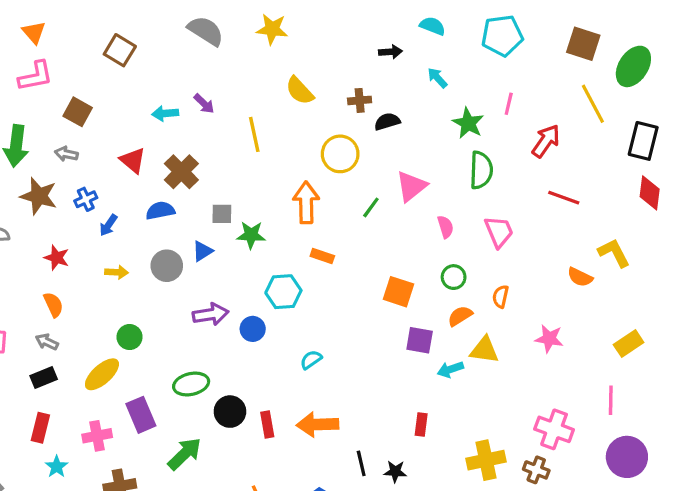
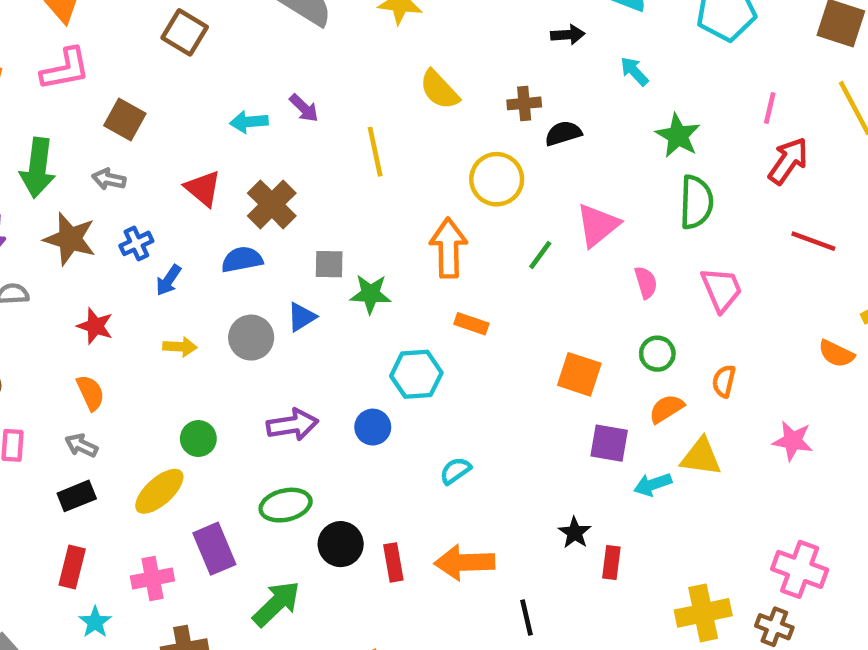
pink line: (509, 104) -> (770, 108), moved
purple arrow: (211, 314) -> (292, 425), moved
black star: (395, 471) -> (575, 533), moved, turned 30

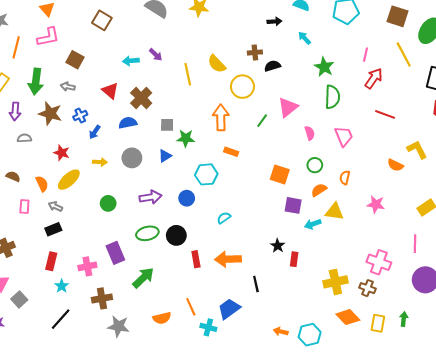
yellow semicircle: (439, 90) -> (217, 64), moved
blue triangle: (302, 317) -> (165, 156), moved
orange semicircle: (90, 393) -> (42, 184), moved
yellow ellipse: (159, 491) -> (69, 180), moved
black circle: (341, 544) -> (176, 235), moved

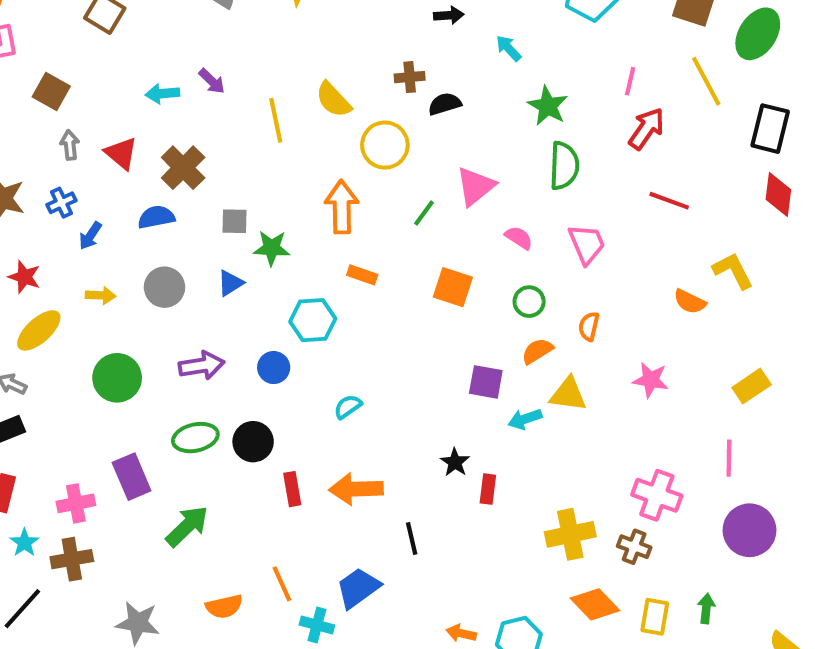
gray arrow: (68, 87) -> (70, 145), moved, turned 72
pink semicircle: (310, 133) -> (519, 238), turned -40
orange square: (280, 174) -> (453, 287), moved
green circle: (108, 203) -> (117, 378), size x1.5
brown cross: (102, 298) -> (72, 559), moved

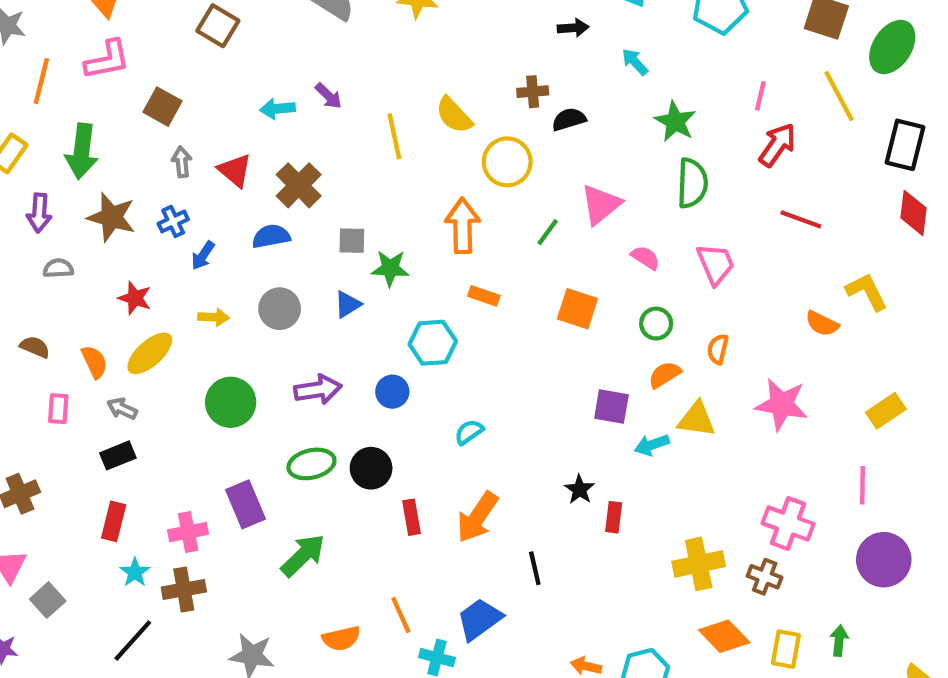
pink star: (651, 380) -> (782, 404), size x1.4
orange arrow: (356, 489) -> (477, 517), turned -54

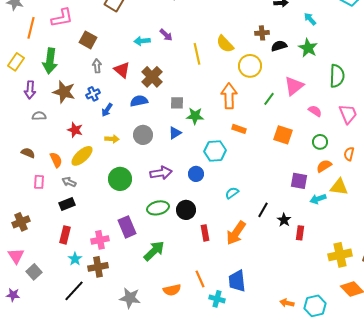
green star: (675, 121) -> (308, 48), moved
black line: (535, 568) -> (263, 210), moved, turned 42
blue trapezoid: (480, 619) -> (237, 281), turned -60

